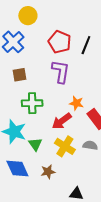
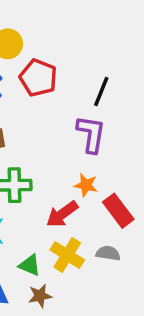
red pentagon: (60, 42) -> (38, 78), moved
purple L-shape: (61, 72) -> (91, 134), moved
green triangle: (35, 144) -> (30, 265), moved, turned -32

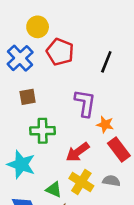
purple L-shape: (91, 134) -> (85, 103), moved
orange star: (86, 185) -> (105, 124), moved

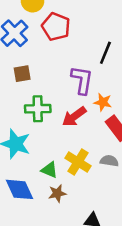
black line: (106, 62) -> (105, 53), moved
red arrow: (78, 152) -> (74, 117), moved

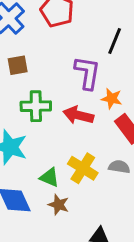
red arrow: (74, 117) -> (78, 115), turned 50
brown star: (57, 193) -> (59, 205), turned 30

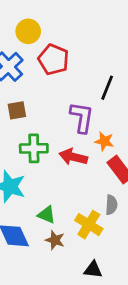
gray semicircle: (119, 167) -> (111, 205), turned 84
yellow cross: (83, 168) -> (89, 225), moved

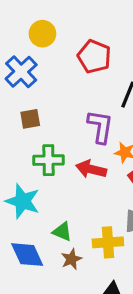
red pentagon: (54, 60) -> (94, 57), moved
yellow cross: (89, 225) -> (108, 242), turned -36
brown star: (55, 240) -> (71, 259), turned 30

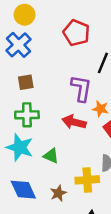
yellow circle: (42, 34) -> (25, 15), moved
green cross: (49, 160) -> (27, 115), moved
green triangle: (62, 232) -> (51, 156), moved

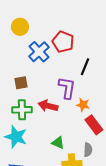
blue cross: (18, 45) -> (39, 52), moved
red arrow: (74, 122) -> (48, 106), moved
green triangle: (51, 156) -> (58, 143), moved

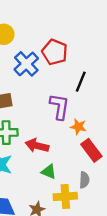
red arrow: (48, 106) -> (37, 146), moved

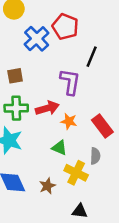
orange star: (78, 127) -> (69, 121), moved
red arrow: (37, 146) -> (47, 108), moved, turned 150
yellow cross: (65, 196) -> (76, 173), turned 30

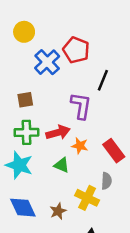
green triangle: (59, 148) -> (62, 165), moved

